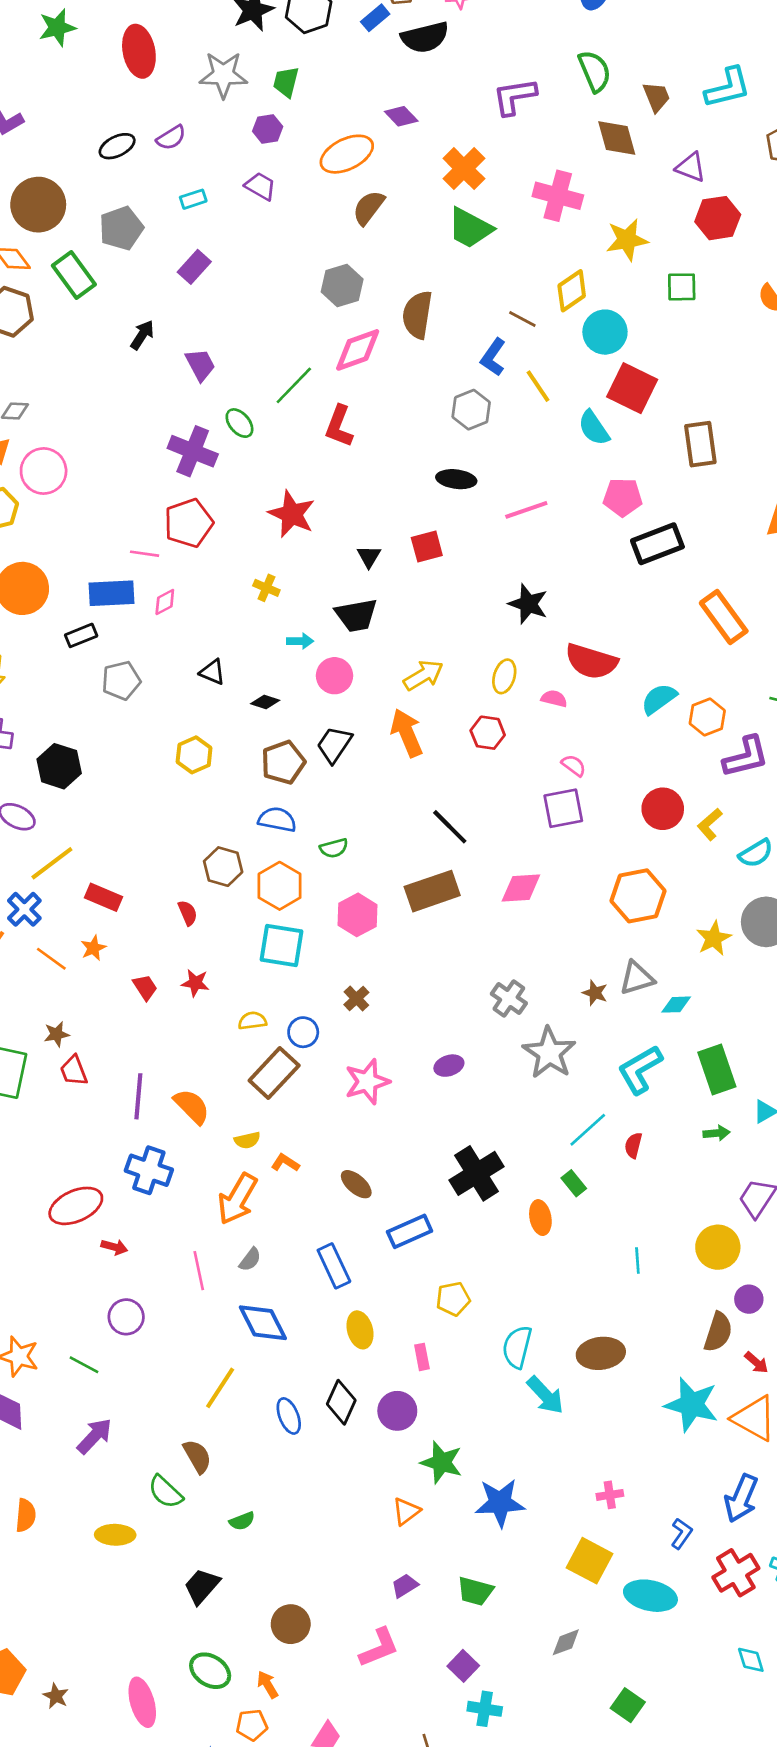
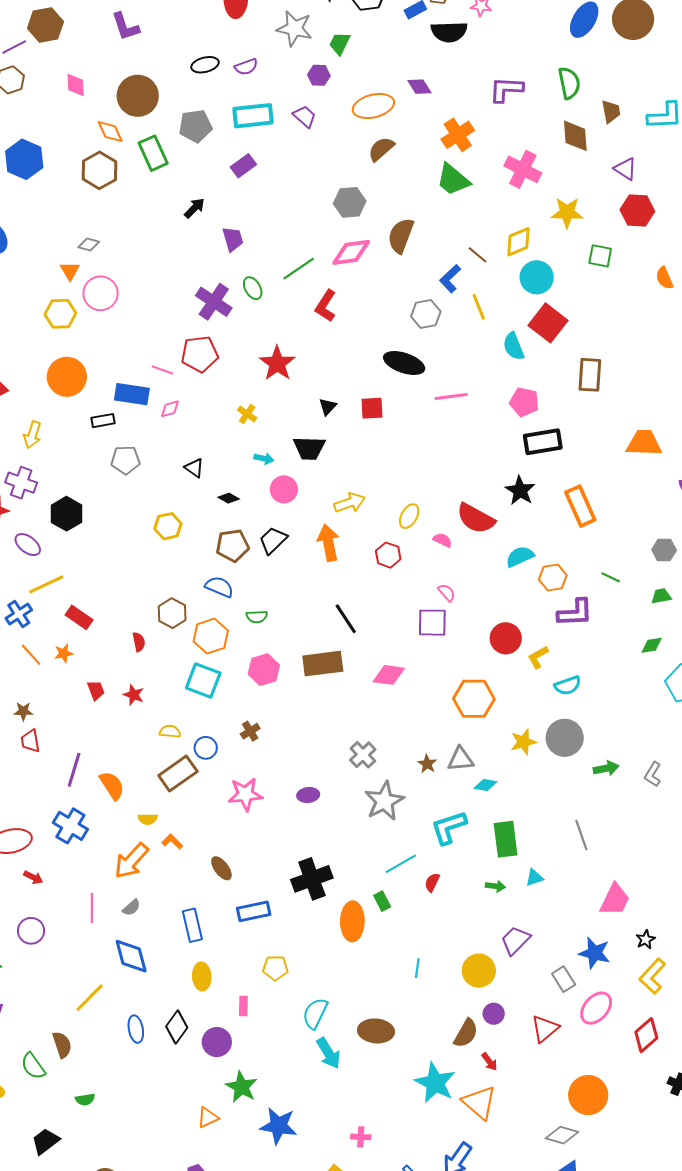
cyan rectangle: (193, 199) -> (253, 116), size x2.0
black ellipse: (456, 479) -> (404, 363), size x1.4
black star: (528, 604) -> (520, 491), moved
orange ellipse: (540, 1218) -> (352, 921), size x1.5

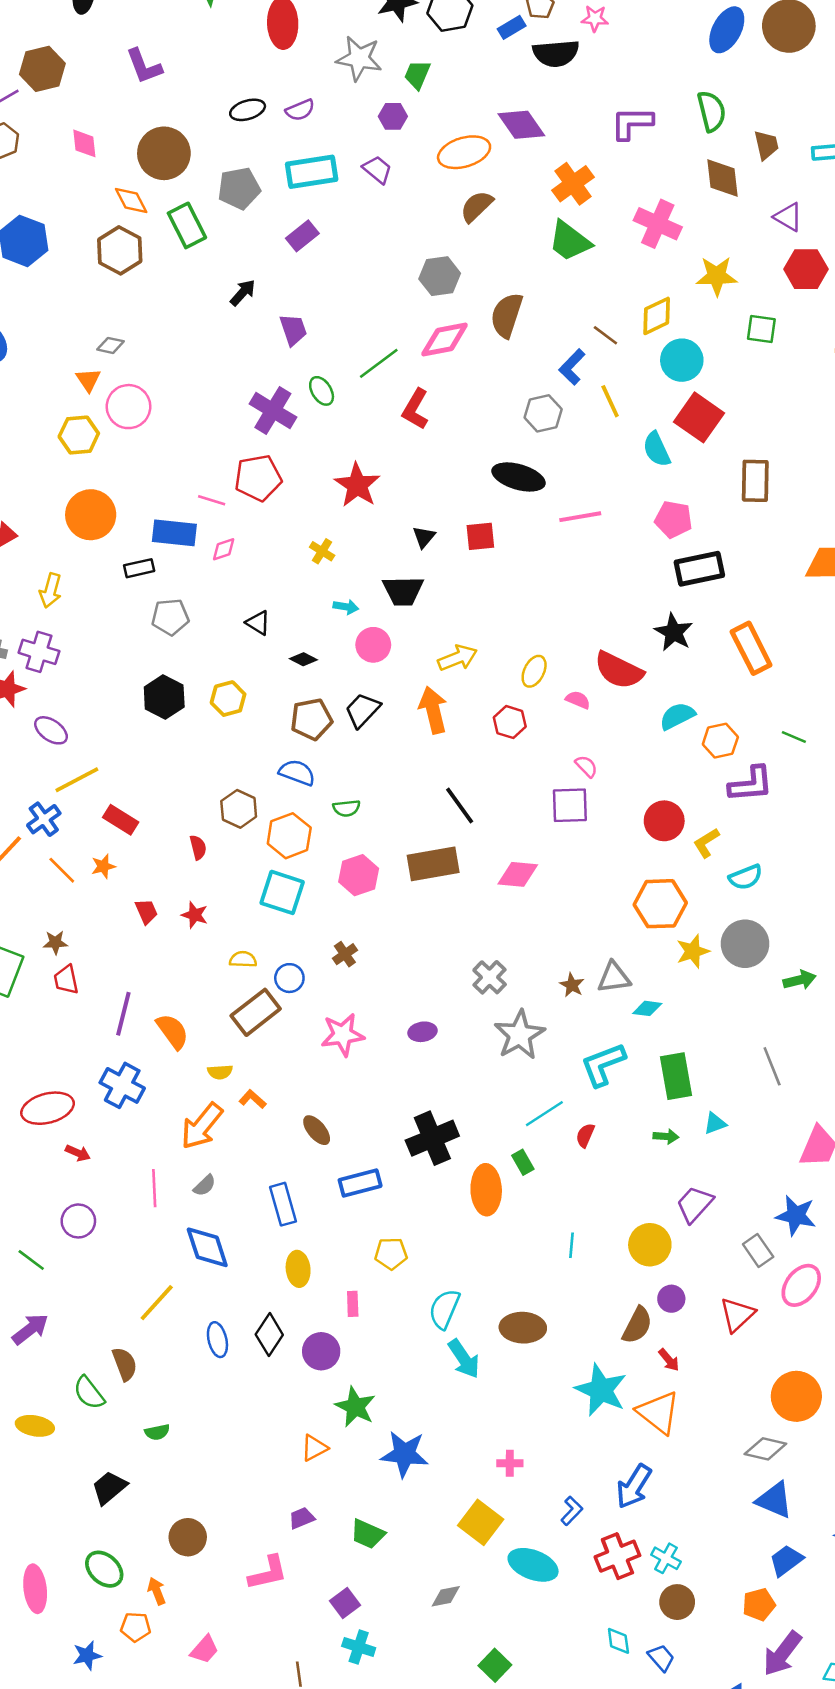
purple diamond: (419, 87) -> (521, 125), size x1.5
black hexagon: (67, 514) -> (164, 697), moved
orange hexagon: (474, 699) -> (660, 904), moved

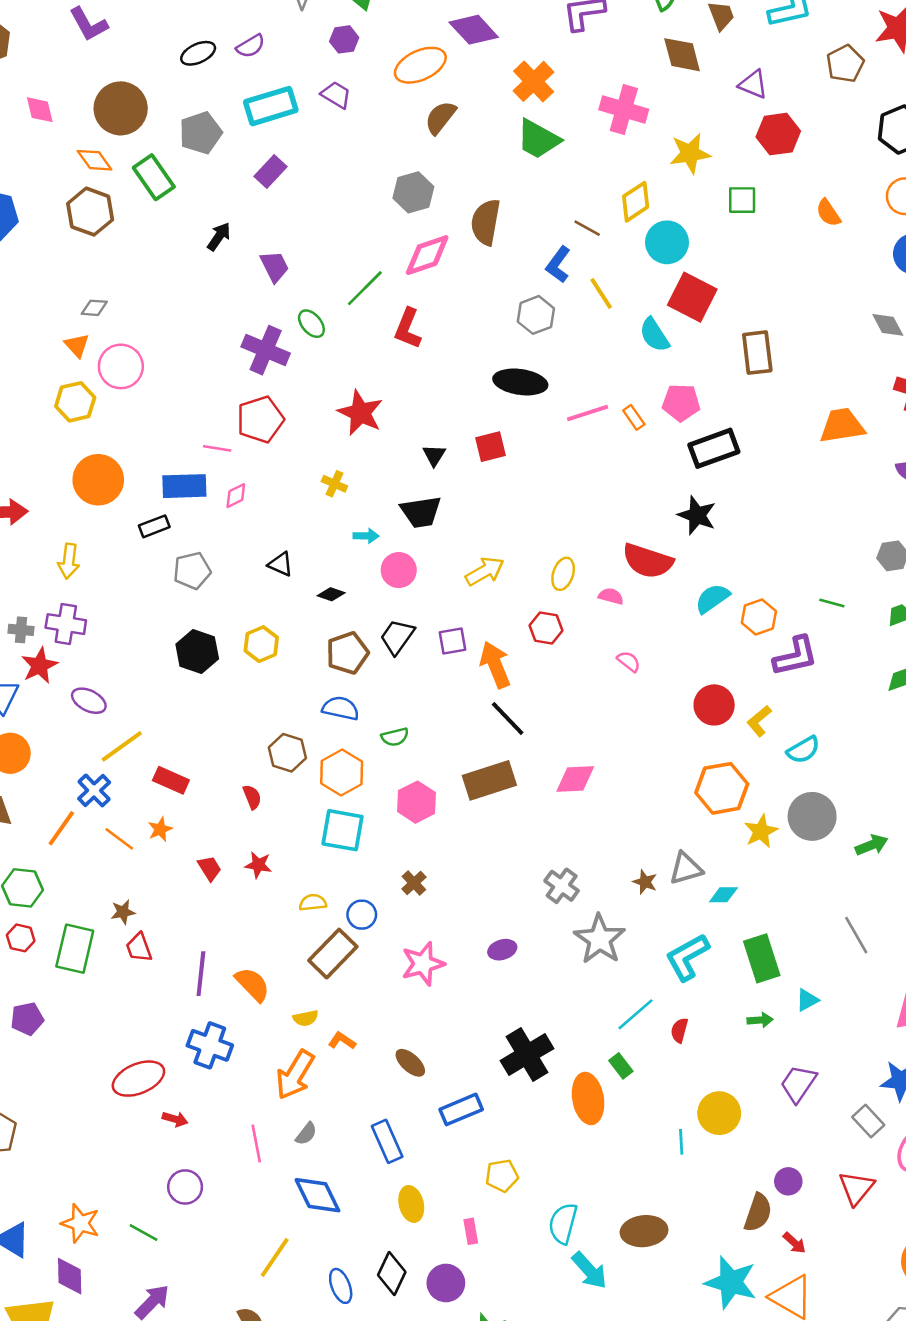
orange rectangle: (751, 648) -> (634, 417), moved, size x0.5
orange arrow: (433, 710) -> (495, 665), moved
purple square: (570, 805) -> (452, 641), moved, size x0.7
yellow circle: (650, 1245) -> (719, 1113), moved

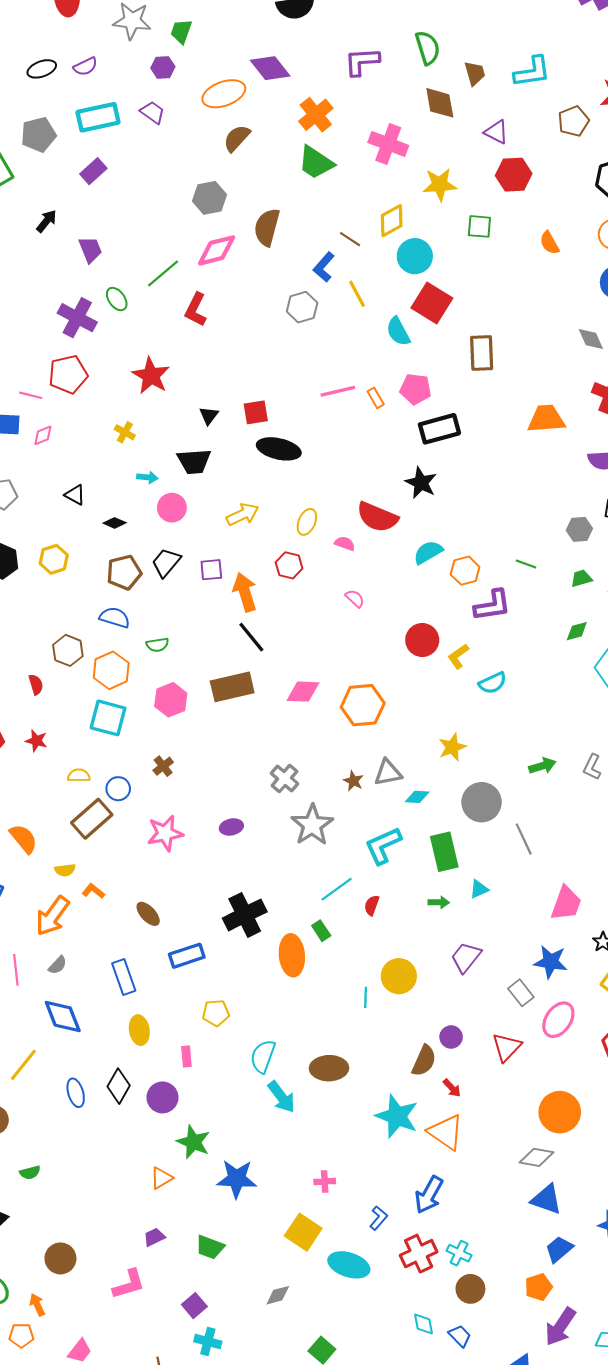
black ellipse: (520, 382) -> (279, 449), moved
orange hexagon: (722, 788) -> (363, 705), moved
gray circle: (812, 816) -> (482, 802), moved

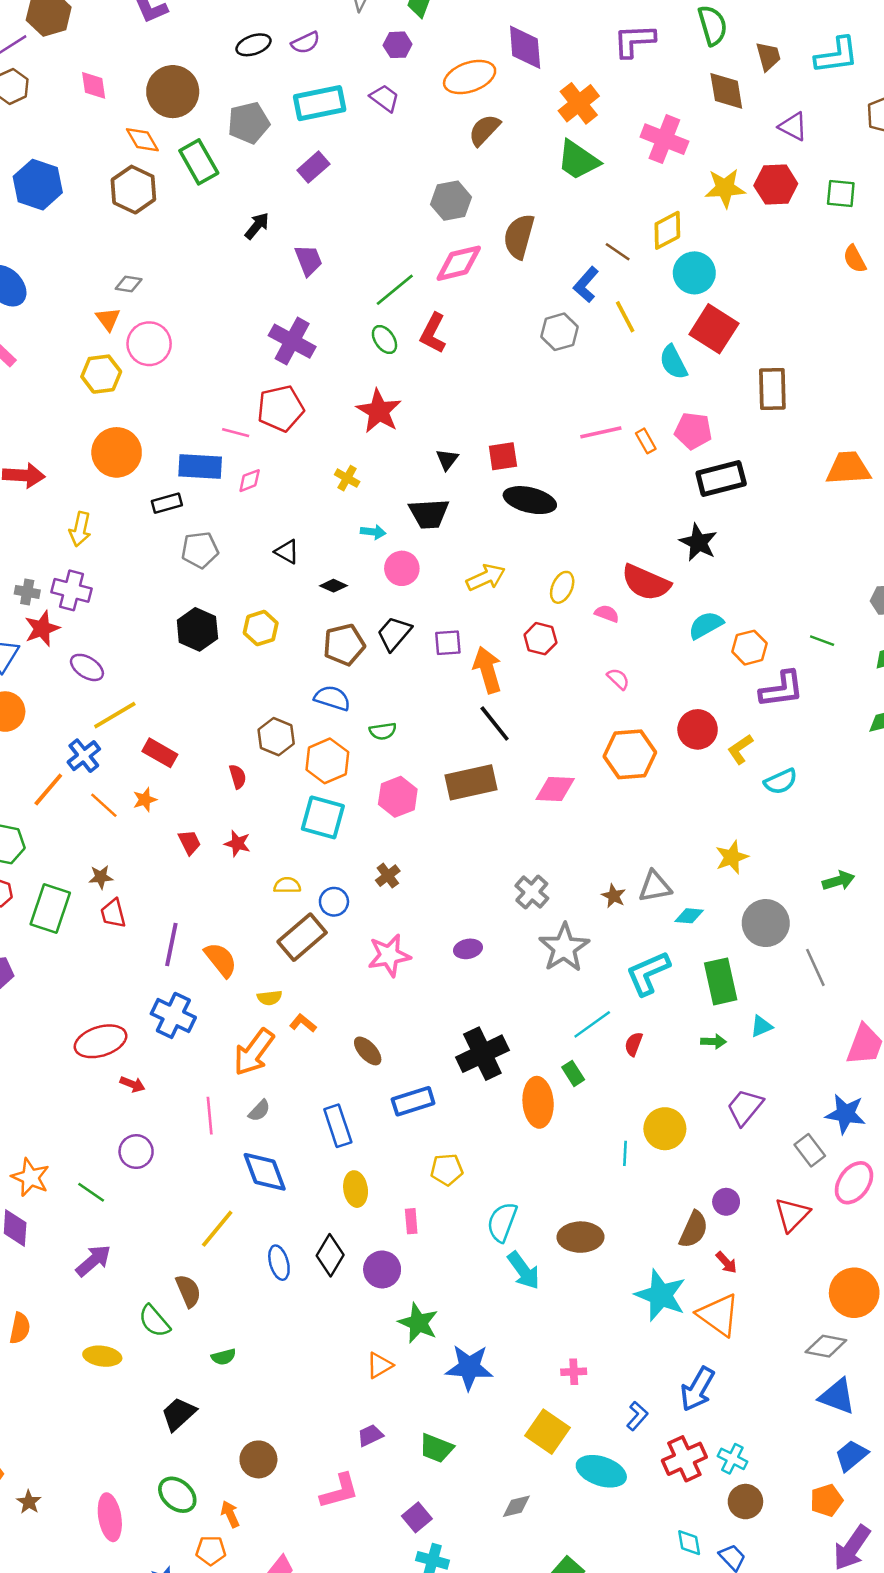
purple diamond: (270, 68) -> (525, 47), turned 33
red hexagon: (514, 175) -> (776, 185), moved
green square: (479, 226) -> (841, 193), moved
green ellipse: (117, 299) -> (384, 340), moved
orange hexagon: (363, 705) -> (630, 754), moved

